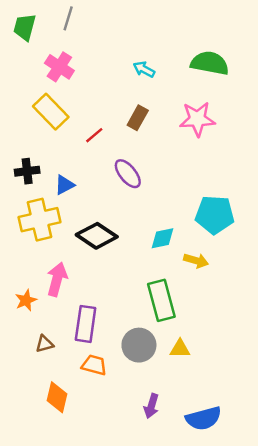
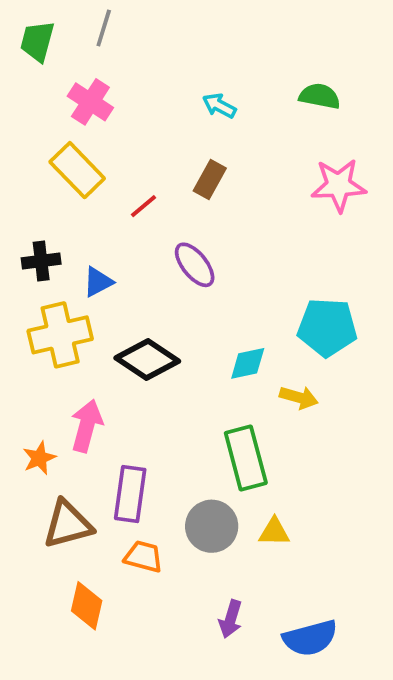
green semicircle: (210, 63) -> (320, 96), size x0.7
pink star: (197, 119) -> (339, 185), moved
brown triangle: (45, 344) -> (68, 524), size x1.8

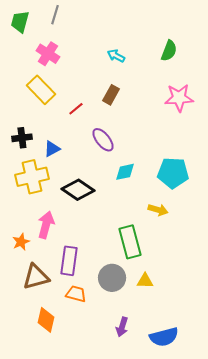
green semicircle: (320, 96) -> (169, 51), turned 100
cyan diamond: (248, 363) -> (125, 172), moved

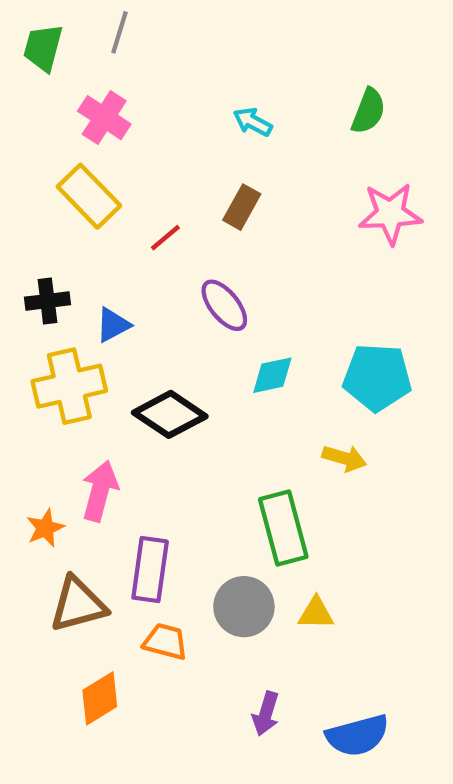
orange diamond: (46, 320) -> (100, 698), turned 45

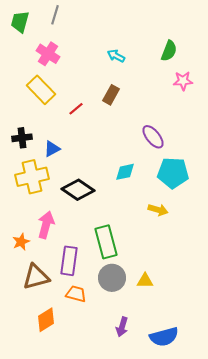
pink star: (390, 214) -> (183, 81), moved, size x0.7
purple ellipse: (224, 305) -> (153, 137), moved
green rectangle: (283, 528) -> (106, 242), moved

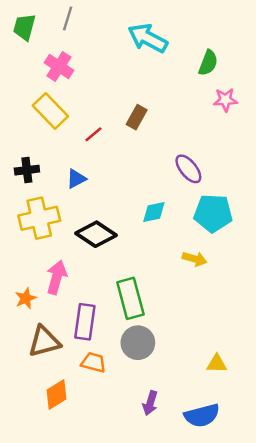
cyan arrow: (116, 56) -> (148, 38), moved, size x1.8
blue triangle: (52, 149) -> (76, 179), moved
yellow triangle: (145, 281) -> (217, 364), moved

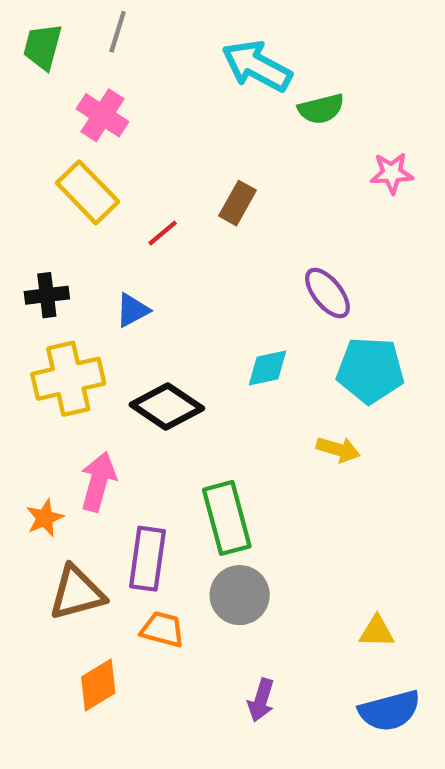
green semicircle: (208, 63) -> (321, 109), moved, turned 55
blue semicircle: (202, 415) -> (390, 711), moved

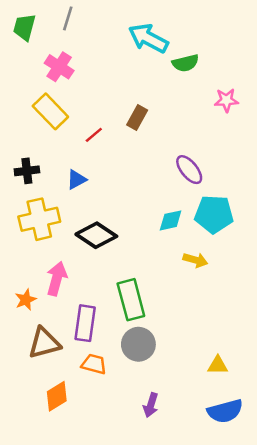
cyan diamond: (267, 368) -> (171, 220), moved

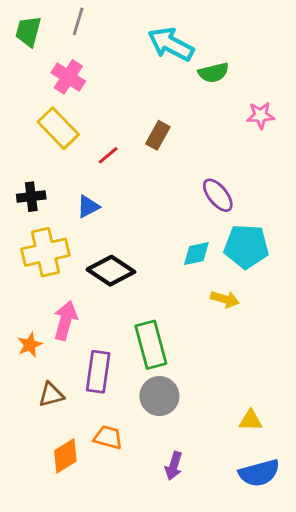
brown triangle: (44, 343) -> (51, 395), size x0.7
orange trapezoid: (94, 364) -> (108, 437), moved

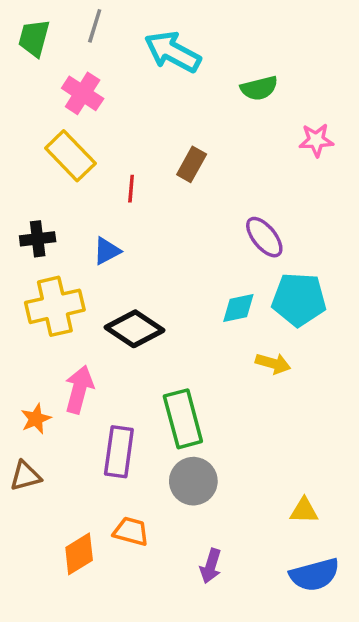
cyan arrow: (171, 44) -> (173, 52), moved
red line: (108, 155) -> (131, 189), turned -45
brown triangle: (51, 395) -> (25, 476), moved

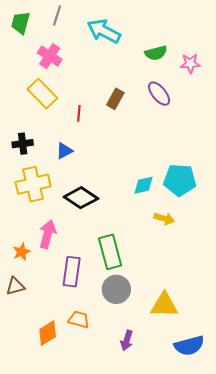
pink star: (316, 140) -> (190, 63), moved
purple ellipse: (264, 237) -> (159, 94), moved
yellow triangle: (304, 511) -> (164, 305), moved, size x1.6

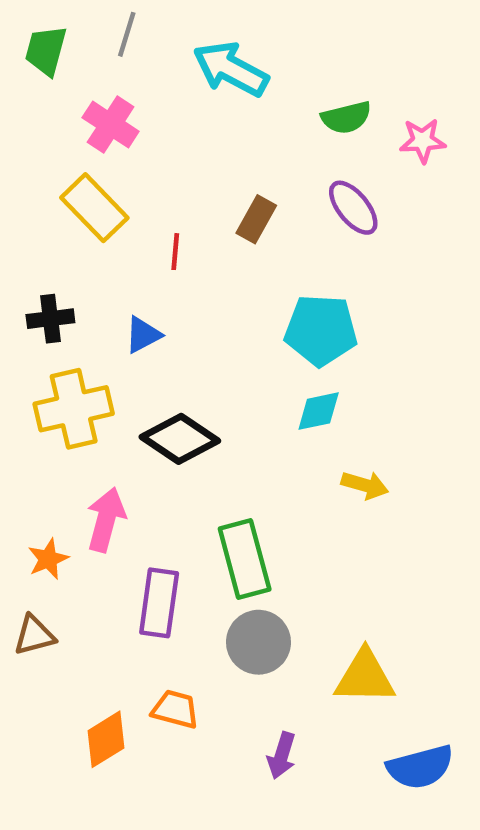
cyan pentagon: (180, 180) -> (321, 330), moved

